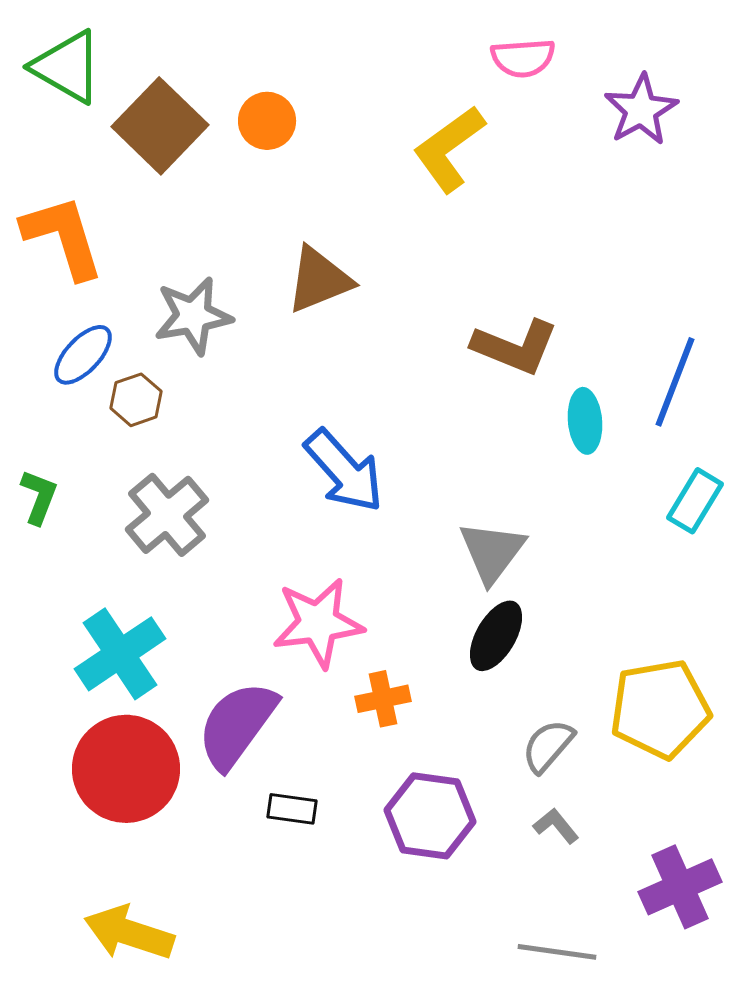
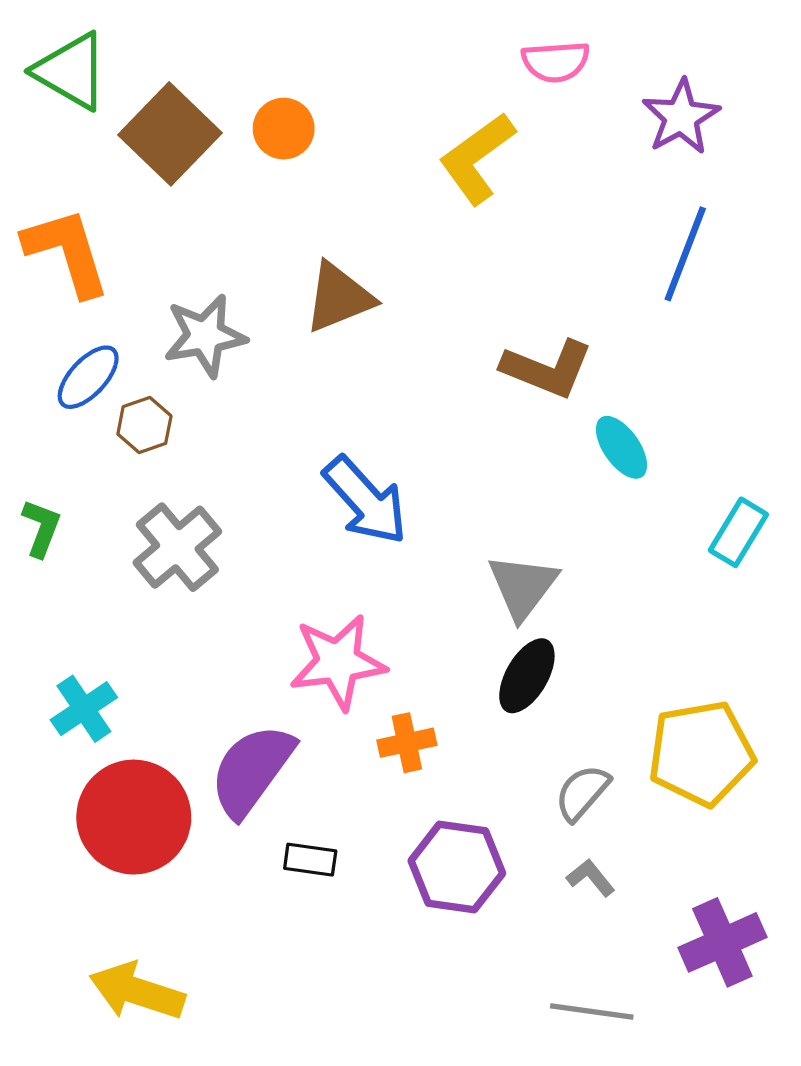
blue line: (675, 382) -> (685, 254), moved
cyan ellipse: (585, 421) -> (622, 447), turned -30
cyan cross: (120, 654) -> (84, 709), moved, size x0.7

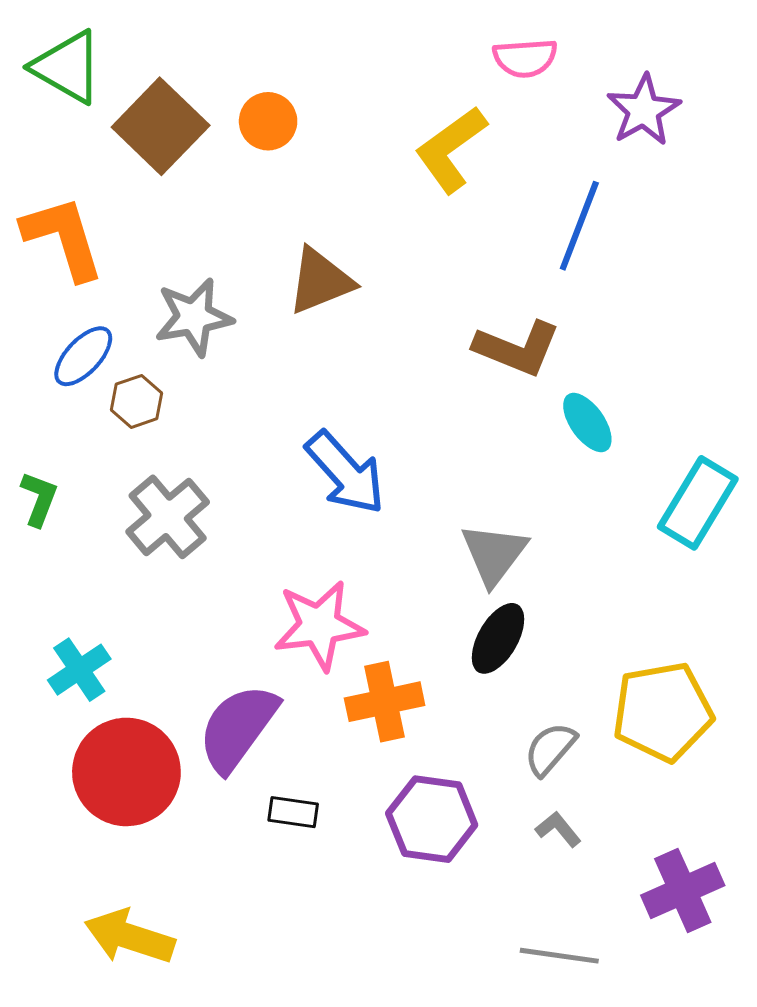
blue line: (685, 254) -> (579, 226), moved
cyan rectangle: (738, 532) -> (698, 503), size x1.4
orange cross: (407, 743) -> (385, 702), size x1.4

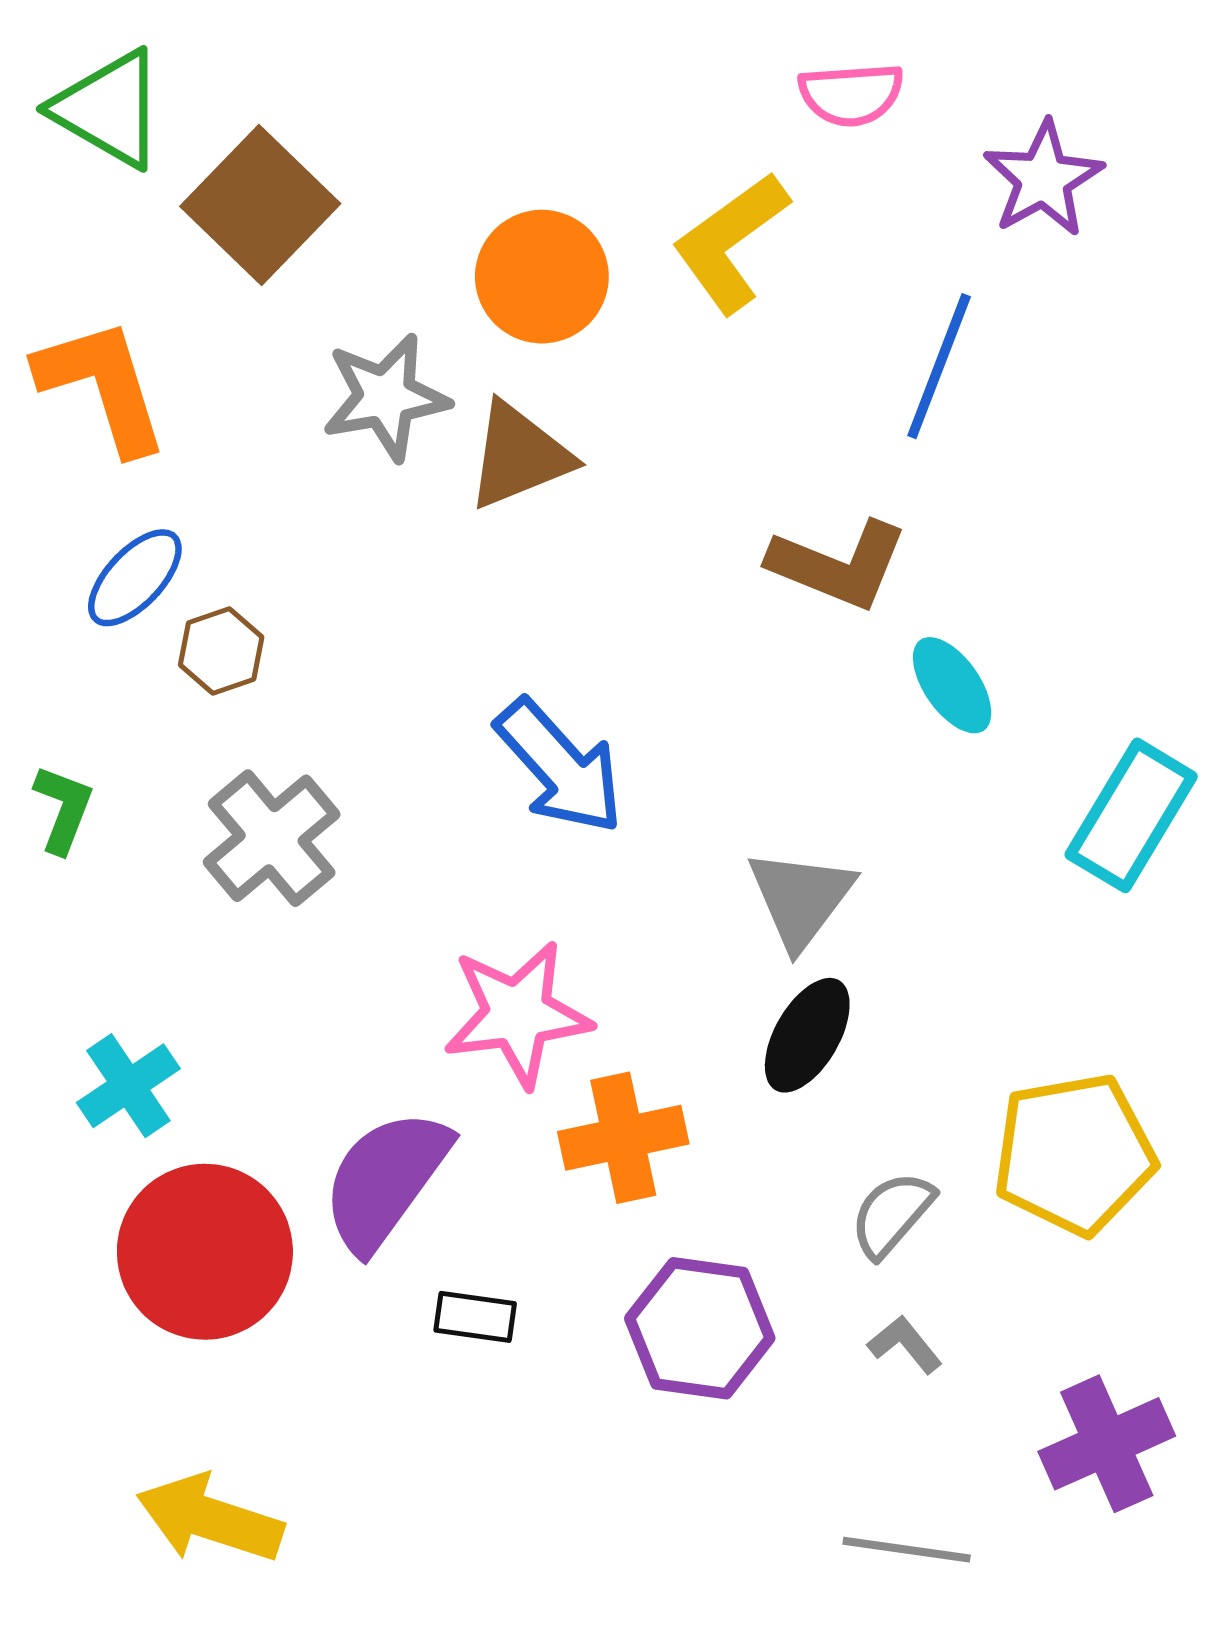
orange circle: (268, 121) -> (542, 277), moved, size x1.4
gray star: (194, 317) -> (386, 397), moved

